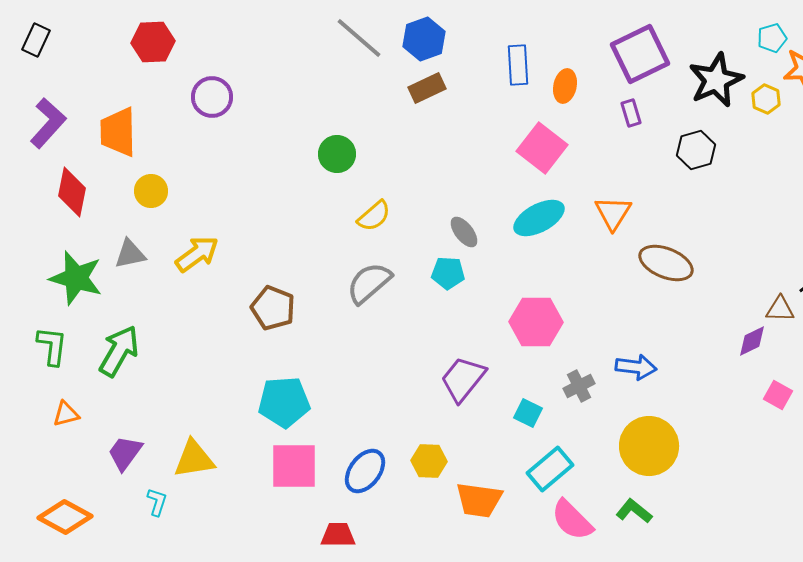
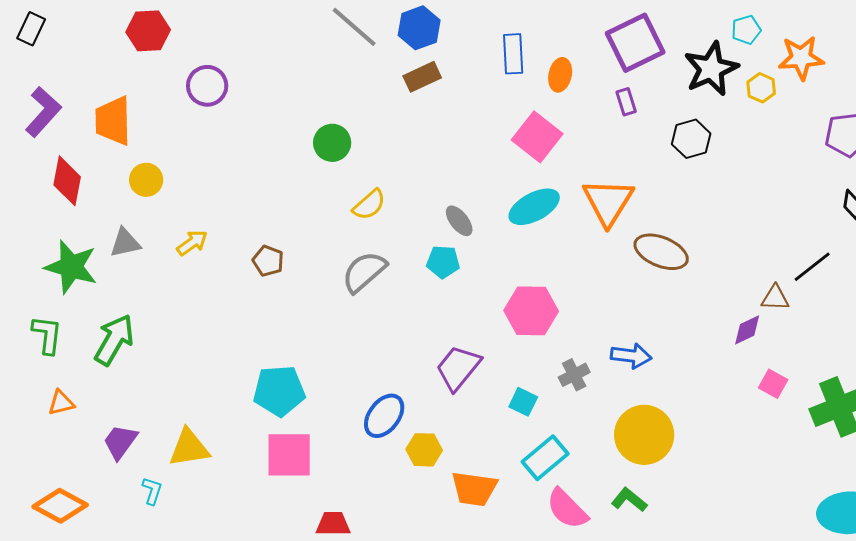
cyan pentagon: (772, 38) -> (746, 30), moved
orange triangle: (613, 213) -> (608, 202), size x1.4
yellow arrow: (197, 254) -> (192, 243), size x0.7
brown pentagon: (273, 308) -> (268, 261), moved, size x0.7
blue ellipse: (365, 471) -> (384, 416), moved

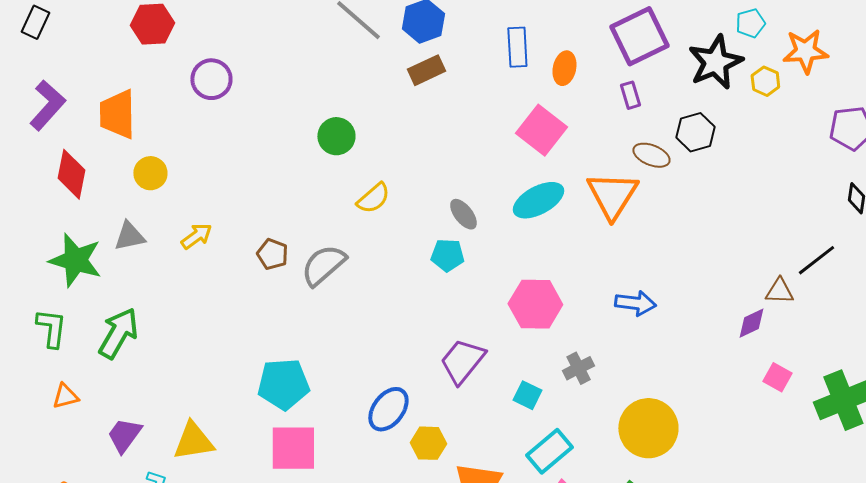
brown ellipse: (661, 252) -> (651, 155), moved, size x0.7
gray semicircle: (364, 272) -> (323, 265), moved
blue arrow: (631, 356) -> (635, 303), moved

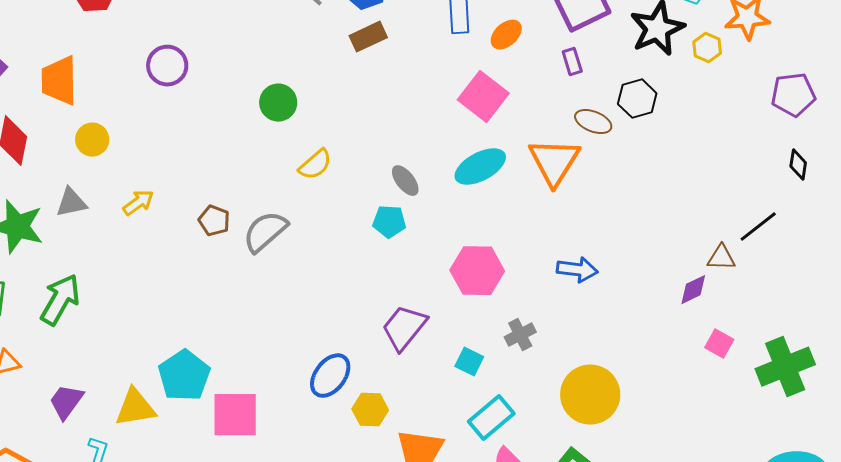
orange ellipse: (564, 68) -> (506, 35), turned 36
purple circle: (211, 79) -> (167, 66), moved
cyan pentagon: (283, 384) -> (184, 376), moved, turned -30

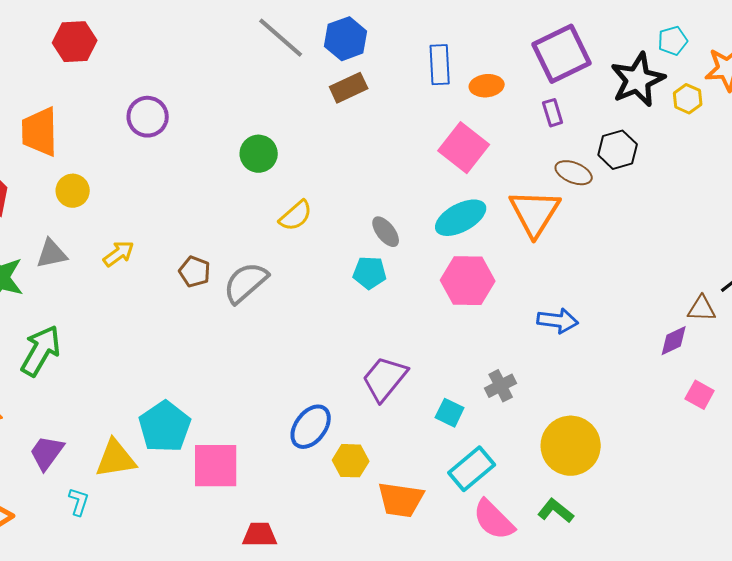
orange ellipse: (506, 35) -> (487, 86), turned 36
pink hexagon: (477, 271) -> (468, 281), moved

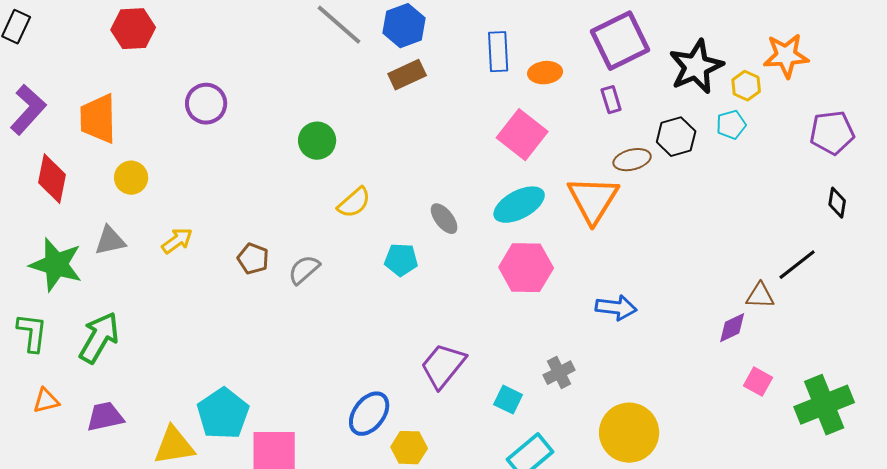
cyan pentagon: (673, 41) -> (731, 125), moved
brown ellipse: (574, 173) -> (632, 160), turned -36
cyan pentagon: (370, 273) -> (401, 260), moved
gray semicircle: (246, 283) -> (304, 270), size x0.7
purple trapezoid: (47, 453) -> (105, 417), moved, turned 42

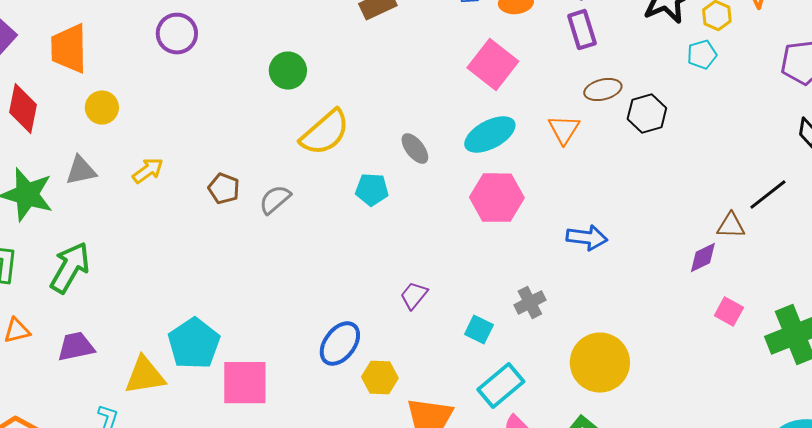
purple rectangle: (611, 100) -> (582, 30), size x1.4
black hexagon: (676, 137) -> (647, 114), moved
orange triangle: (593, 200) -> (564, 130), size x0.6
yellow semicircle: (354, 203) -> (325, 133), size x1.5
purple trapezoid: (443, 366) -> (414, 296), size x0.6

